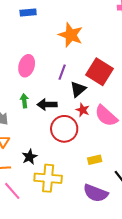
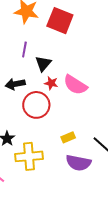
red square: (99, 72) -> (60, 21), moved
yellow rectangle: (95, 160) -> (68, 137), moved

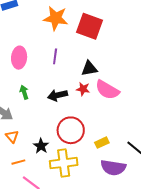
black triangle: (43, 64) -> (89, 68), moved, turned 42
black arrow: (15, 84) -> (58, 95), moved
red circle: (36, 105) -> (71, 130), moved

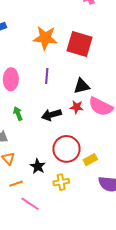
yellow rectangle: (102, 143) -> (90, 160), moved
yellow cross: (64, 163) -> (61, 182), size x0.6

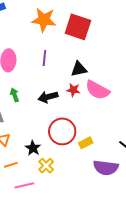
yellow cross: (61, 182) -> (46, 166), moved, turned -35
pink line: (30, 204) -> (24, 185), turned -48

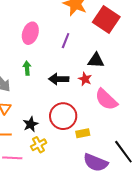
pink semicircle: (98, 90) -> (106, 99), moved

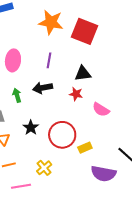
black arrow: (59, 79) -> (43, 88), moved
pink semicircle: (106, 99) -> (101, 110), size x0.7
black star: (31, 124) -> (31, 128), moved

